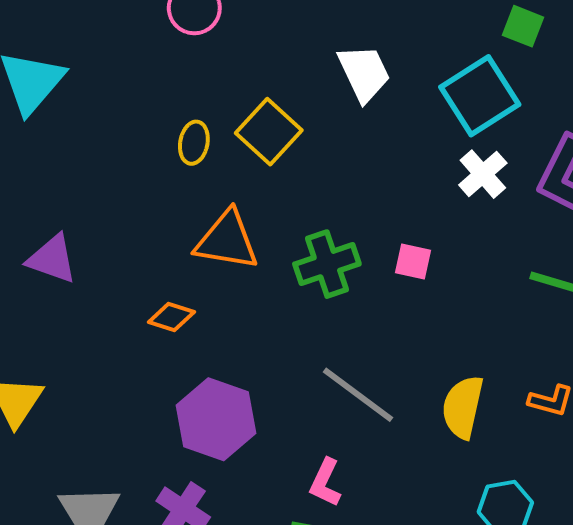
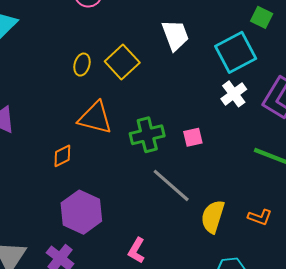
pink square: (413, 261) -> (193, 137), turned -30
orange diamond: (171, 317) -> (62, 156), turned -50
gray line: (358, 395) -> (171, 185), moved

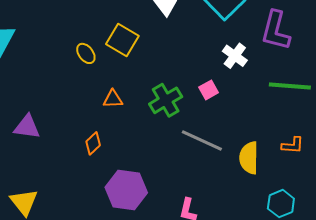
yellow ellipse: (82, 65) -> (86, 53), turned -35
white cross: (234, 94) -> (235, 56), moved
orange triangle: (95, 118) -> (113, 99), size x0.6

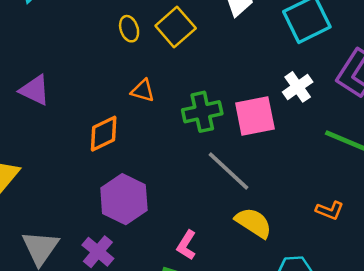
pink square: (209, 90) -> (255, 116), size x1.8
orange diamond: (93, 143) -> (104, 134), size x1.4
yellow semicircle: (249, 158) -> (254, 223), moved, turned 104

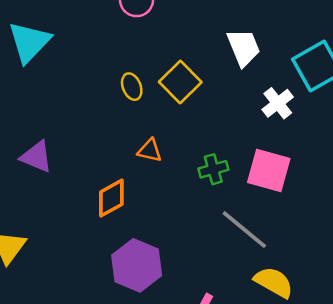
white cross: (298, 87) -> (278, 103), moved
green cross: (202, 112) -> (213, 169), size x0.7
pink square: (255, 116) -> (269, 170), turned 30

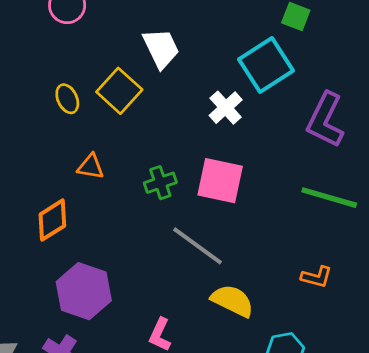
white trapezoid: (244, 48) -> (161, 48), moved

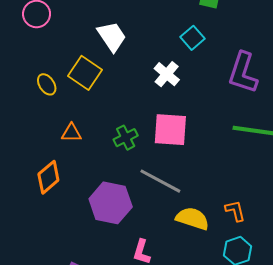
cyan square: (266, 65) -> (192, 38), size x0.6
orange L-shape: (317, 277) -> (235, 211), moved, turned -110
purple hexagon: (84, 291) -> (111, 203), moved

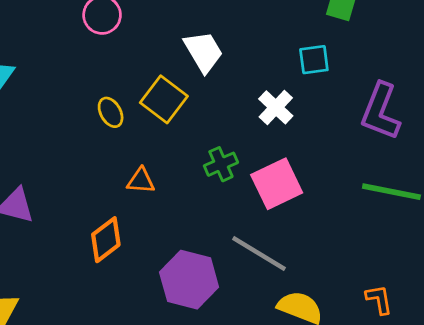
cyan square: (192, 38) -> (314, 60), turned 30
pink square: (170, 130) -> (277, 184), turned -33
green cross: (126, 138) -> (221, 164), moved
orange L-shape: (235, 211) -> (379, 299), moved

